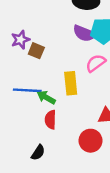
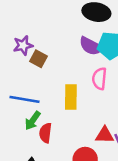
pink semicircle: (96, 63) -> (99, 79), turned -54
green arrow: (46, 97) -> (33, 121), moved, turned -90

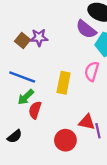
purple star: (23, 45) -> (39, 37), moved
purple semicircle: (91, 46) -> (86, 29), moved
brown square: (39, 59) -> (23, 40), moved

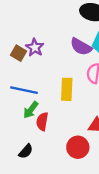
purple semicircle: (86, 29) -> (81, 47), moved
purple star: (39, 37) -> (35, 47), turned -30

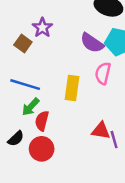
purple star: (35, 47) -> (42, 28), moved
red circle: (78, 147) -> (42, 149), moved
black semicircle: (26, 151) -> (16, 139), moved

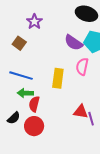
purple star: (42, 28) -> (34, 22), moved
green arrow: (31, 107) -> (25, 93), turned 49

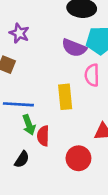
green arrow: (25, 93) -> (29, 125), turned -98
red circle: (34, 126) -> (78, 158), moved

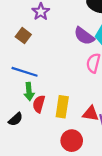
yellow rectangle: (65, 97) -> (62, 107), moved
red circle: (78, 158) -> (72, 141), moved

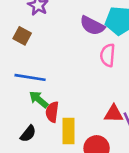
green arrow: (29, 92) -> (39, 99), turned 144
yellow rectangle: (62, 107) -> (69, 131), moved

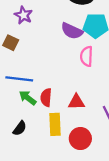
red semicircle: (52, 112) -> (46, 97), moved
red triangle: (114, 114) -> (76, 102), moved

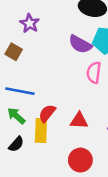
red semicircle: (46, 97) -> (47, 113), turned 30
green arrow: (28, 98) -> (16, 116), moved
yellow rectangle: (55, 124) -> (41, 131), moved

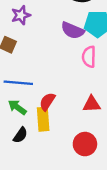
purple star: (30, 23) -> (21, 15), turned 30
red triangle: (79, 121) -> (92, 104), moved

